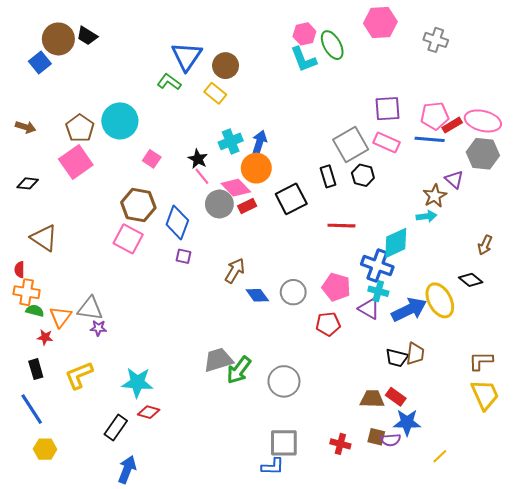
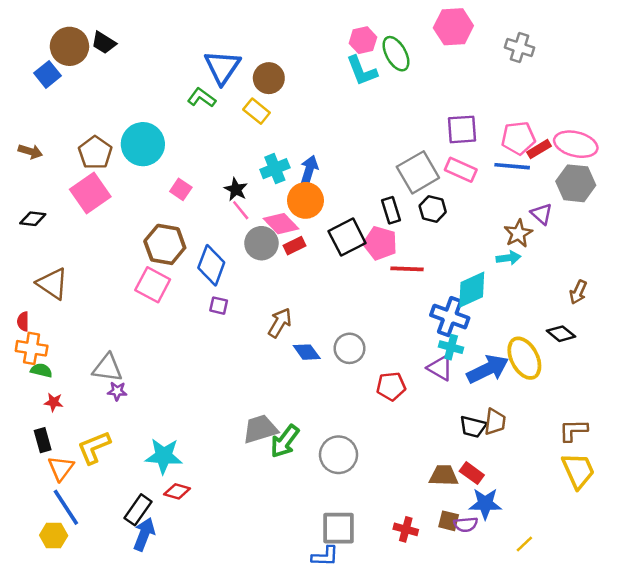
pink pentagon: (336, 287) -> (380, 243), moved
orange triangle: (60, 317) -> (61, 468), moved
blue line: (32, 409) -> (66, 507), moved
blue arrow: (127, 470) -> (144, 534), moved

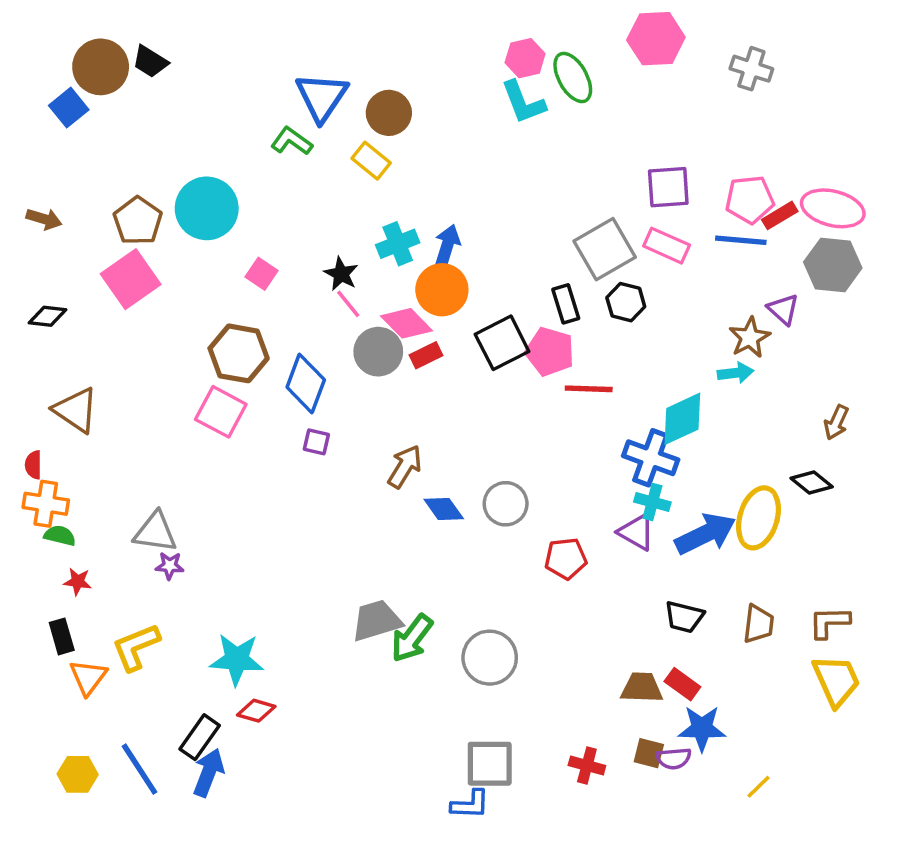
yellow ellipse: (524, 358) -> (758, 518), turned 45
brown trapezoid: (495, 422) -> (758, 624), moved
blue line: (66, 507) -> (139, 769), moved

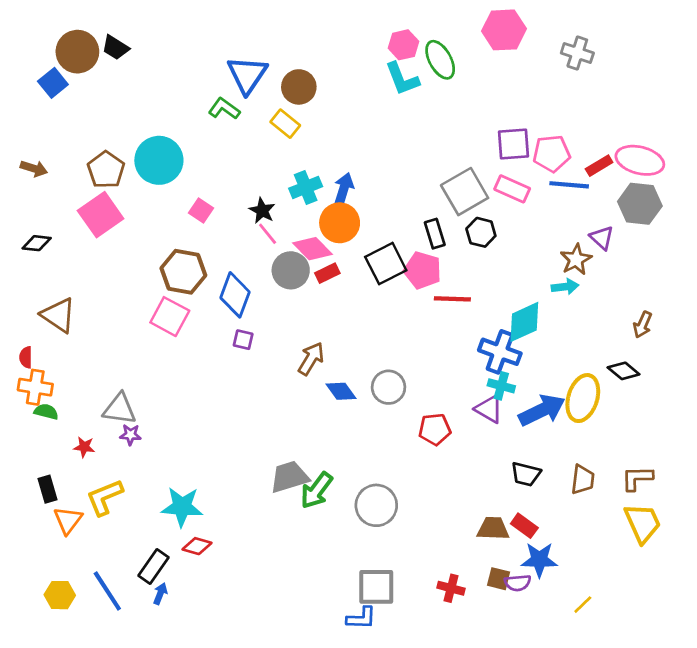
pink pentagon: (750, 200) -> (552, 154), moved
red star: (78, 582) -> (84, 447), moved
blue arrow: (208, 773) -> (160, 594), size x0.6

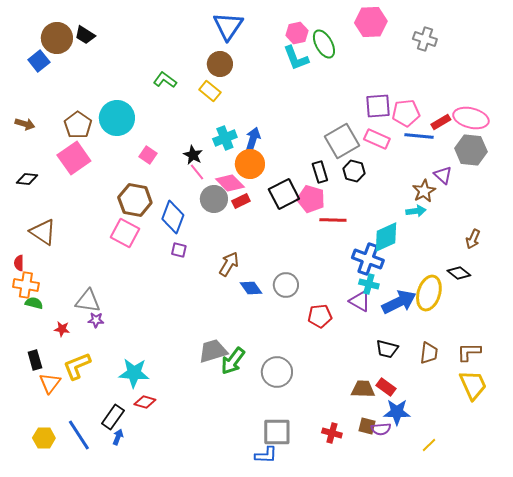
blue triangle: (247, 75) -> (228, 26), moved

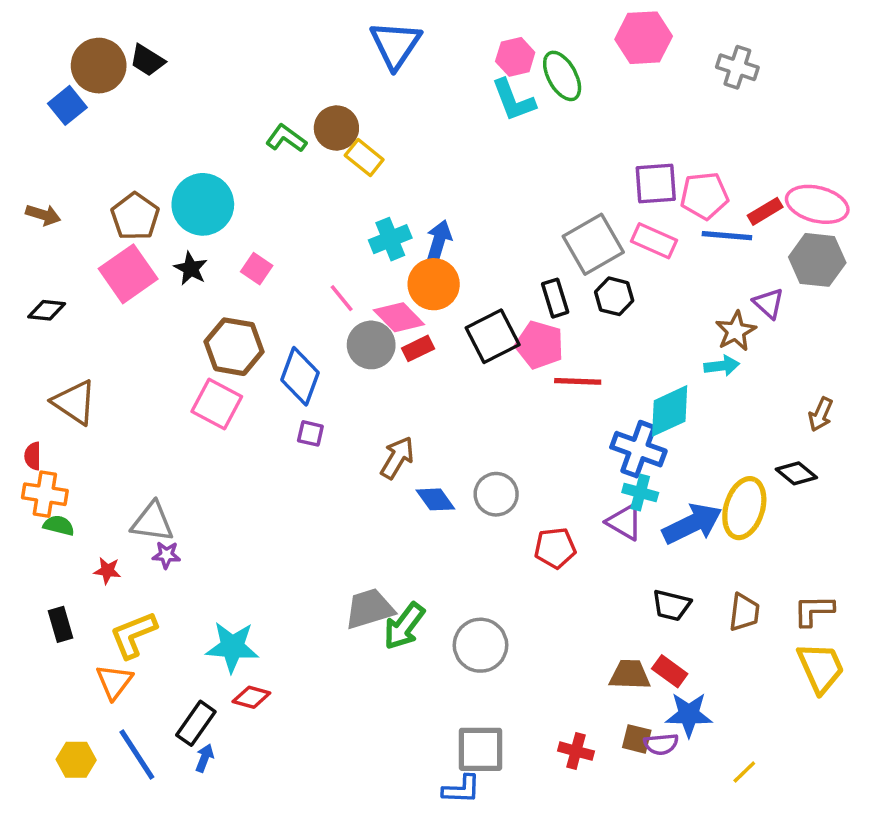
brown circle: (220, 64) -> (336, 128), moved
black star: (193, 155) -> (191, 269), moved
orange triangle: (50, 383) -> (114, 682), moved

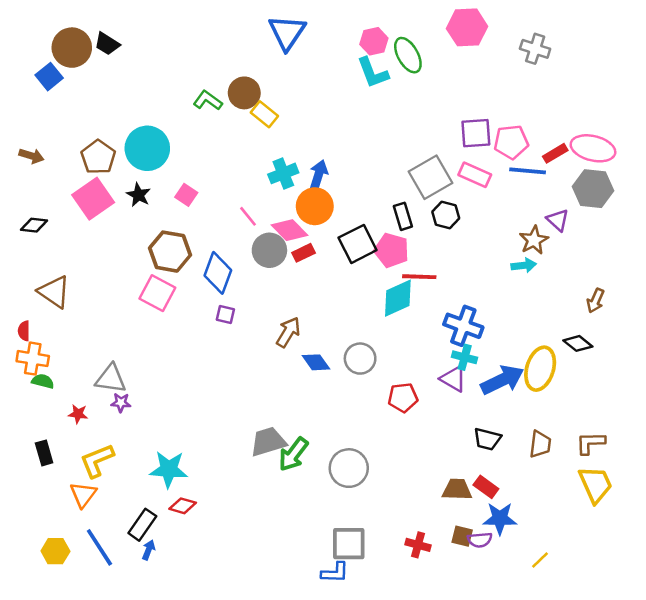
cyan diamond: (670, 411) -> (398, 298), moved

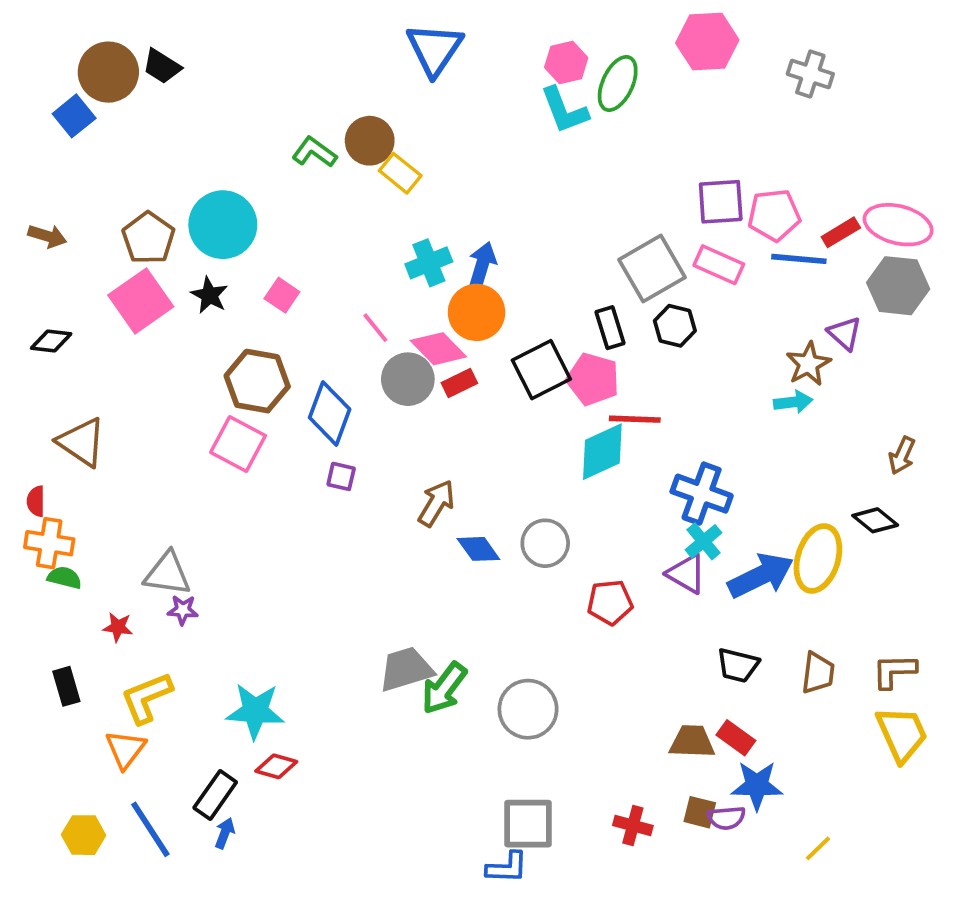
green ellipse: (408, 55) -> (618, 83), turned 54
cyan cross: (465, 357) -> (703, 541), turned 35

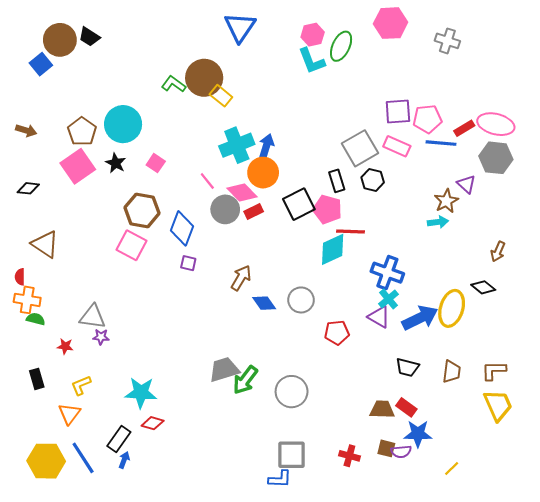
brown circle: (370, 141) -> (204, 78), size x1.4
cyan cross: (429, 263) -> (237, 145), size x1.4
yellow L-shape: (147, 698) -> (81, 385), size x0.7
yellow hexagon: (84, 835) -> (46, 461), size x1.6

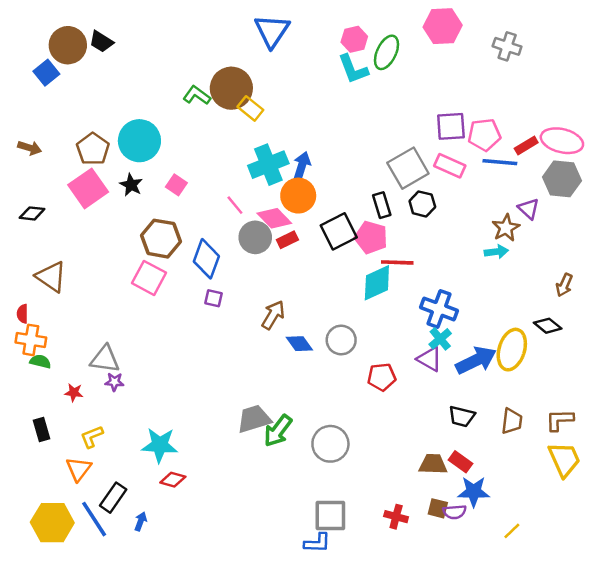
black rectangle: (119, 439) -> (113, 498), moved

